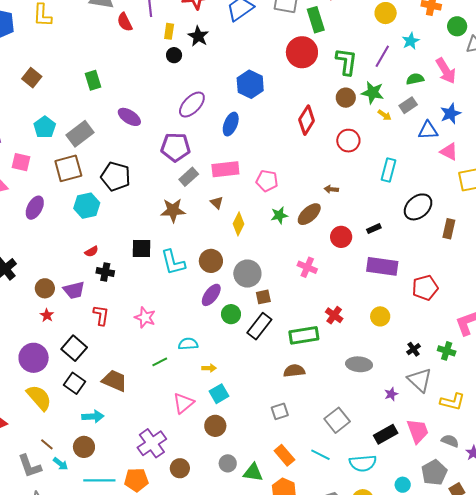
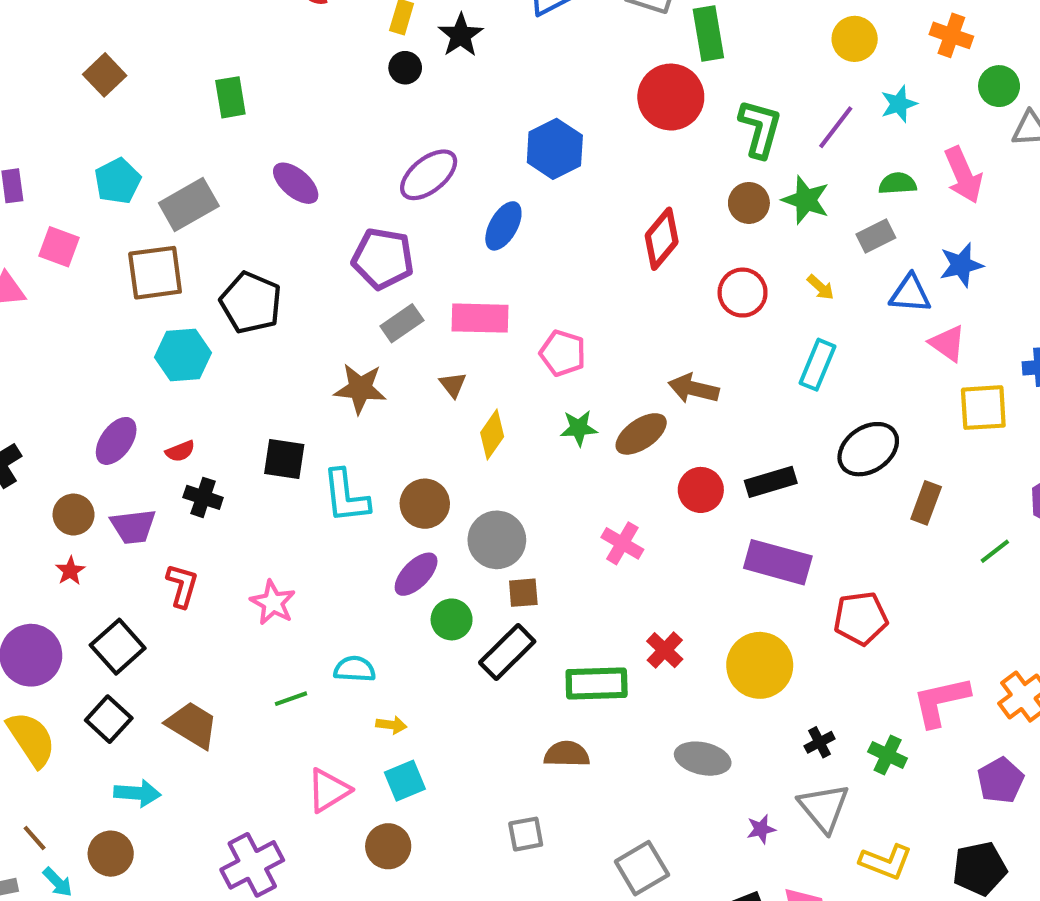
yellow arrow: (384, 115) -> (821, 287), moved
brown arrow: (331, 189) -> (694, 389), size x1.6
purple ellipse: (35, 208) -> (116, 441), moved
black rectangle: (374, 229) -> (771, 482), size x1.6
yellow circle: (380, 316) -> (760, 665), size x1.6

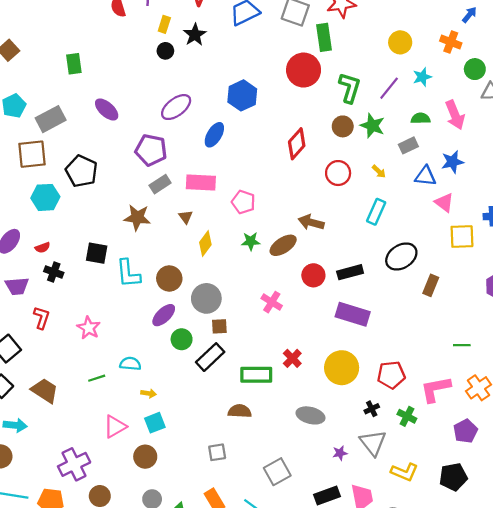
green line: (995, 551) -> (462, 345), moved, turned 35
red pentagon: (861, 618) -> (391, 375), moved

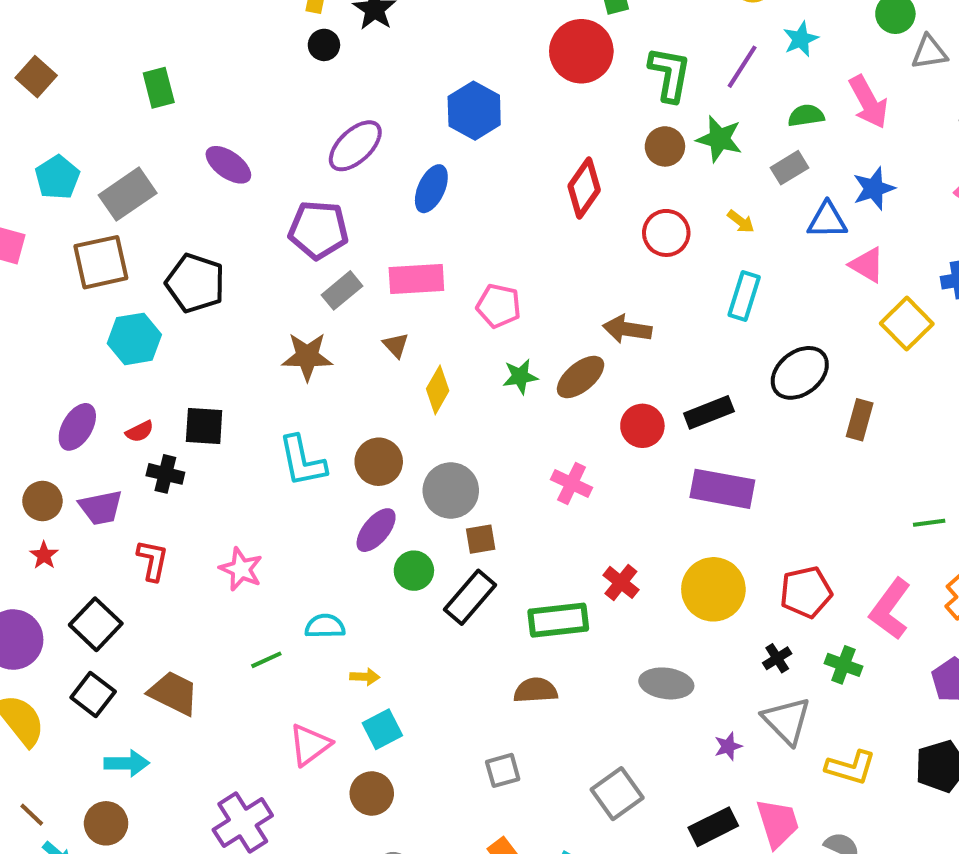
yellow square: (462, 237) -> (907, 324), turned -36
black square: (97, 253) -> (204, 426), moved
pink L-shape: (436, 389) -> (890, 609), turned -36

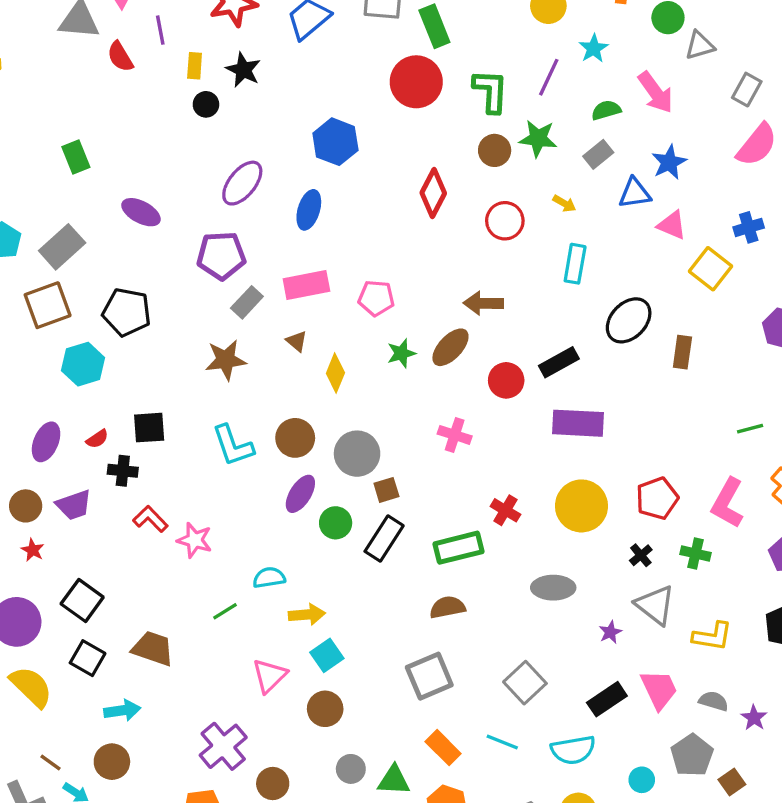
red L-shape: (153, 560) -> (150, 519), moved, turned -48
yellow arrow: (365, 677) -> (307, 615), size x1.5
gray square: (503, 770) -> (429, 676), size x1.6

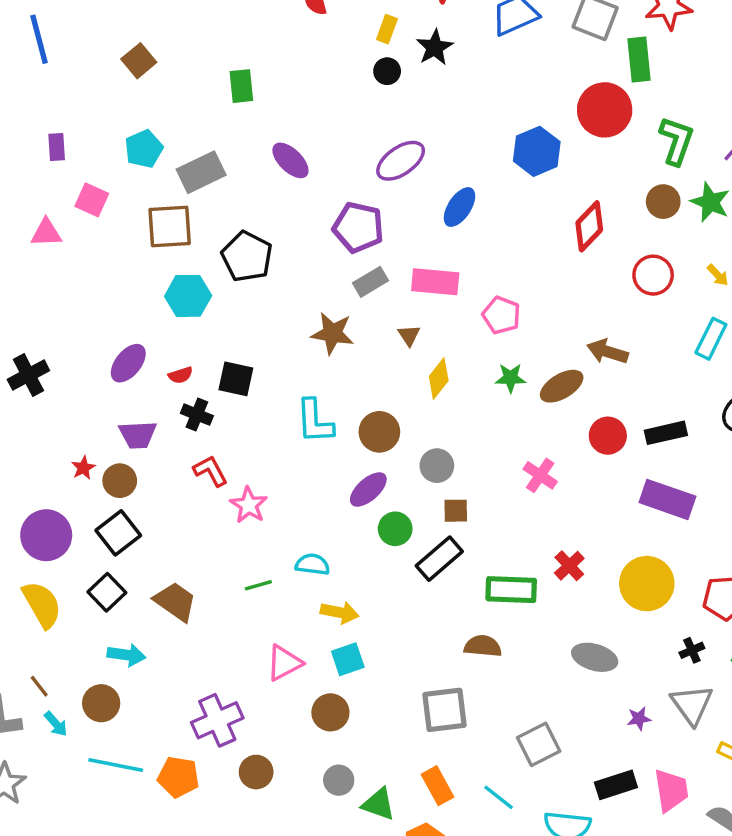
blue hexagon: (335, 142) -> (537, 151), moved
gray circle: (357, 454) -> (437, 466), size x0.7
brown circle: (26, 506) -> (120, 481), moved

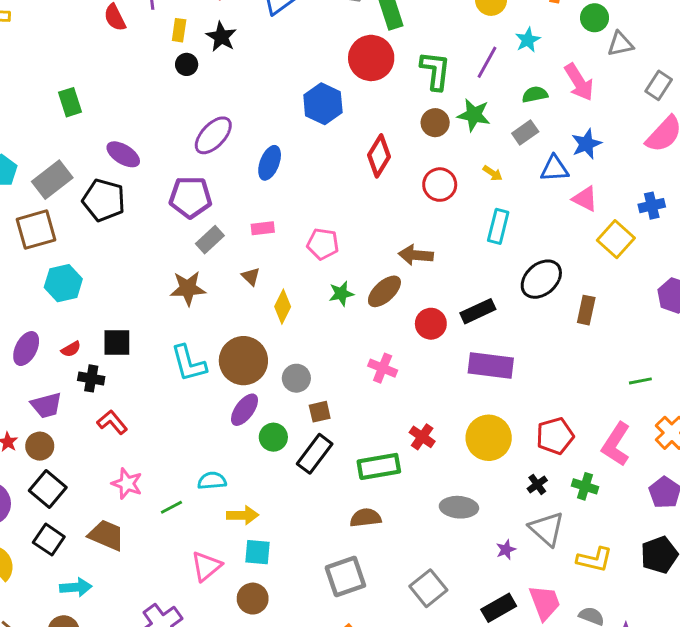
black pentagon: (247, 257) -> (104, 200), moved
pink rectangle: (435, 282) -> (263, 228), size x0.6
brown circle: (379, 432) -> (243, 361), size x1.4
pink star: (249, 505) -> (127, 484), moved
cyan square: (348, 659) -> (257, 552), turned 36

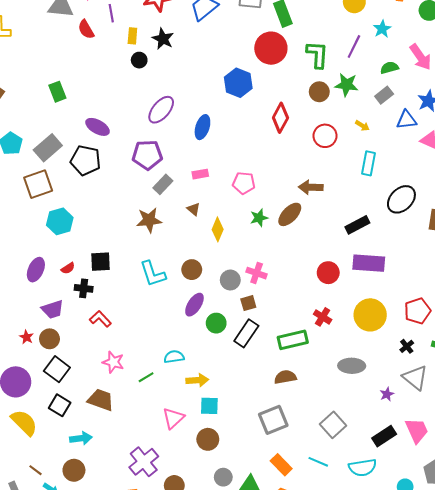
red circle: (431, 324) -> (328, 273), moved
brown circle: (243, 361) -> (192, 270), size x0.6
pink cross: (383, 368) -> (257, 273), moved

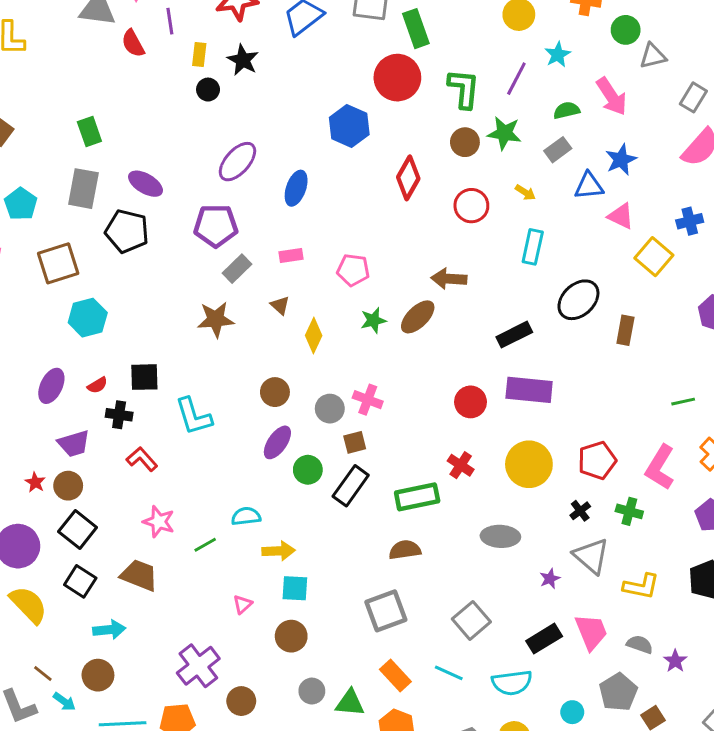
gray rectangle: (48, 148) -> (83, 189), moved, turned -40
cyan L-shape: (153, 274) -> (194, 416), moved
pink triangle: (173, 418) -> (243, 604), size x0.6

